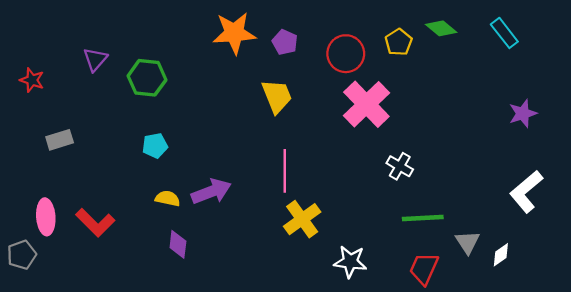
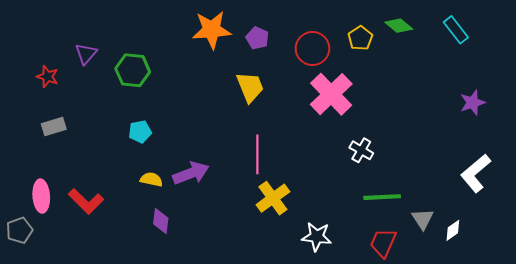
red star: (32, 80) -> (47, 77), moved

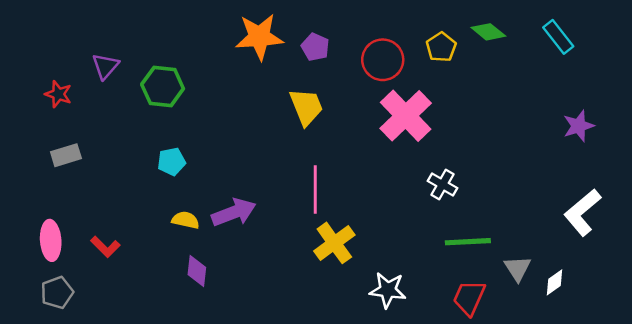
red L-shape: (86, 201) -> (105, 247), size x0.7
gray pentagon: (19, 230) -> (57, 293), moved

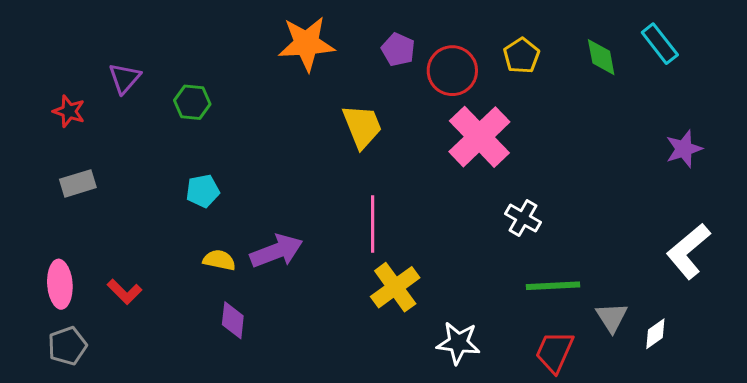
green diamond: (488, 32) -> (601, 57), moved, turned 40
purple pentagon: (315, 47) -> (398, 50), moved
green hexagon: (163, 86) -> (192, 102), size x0.7

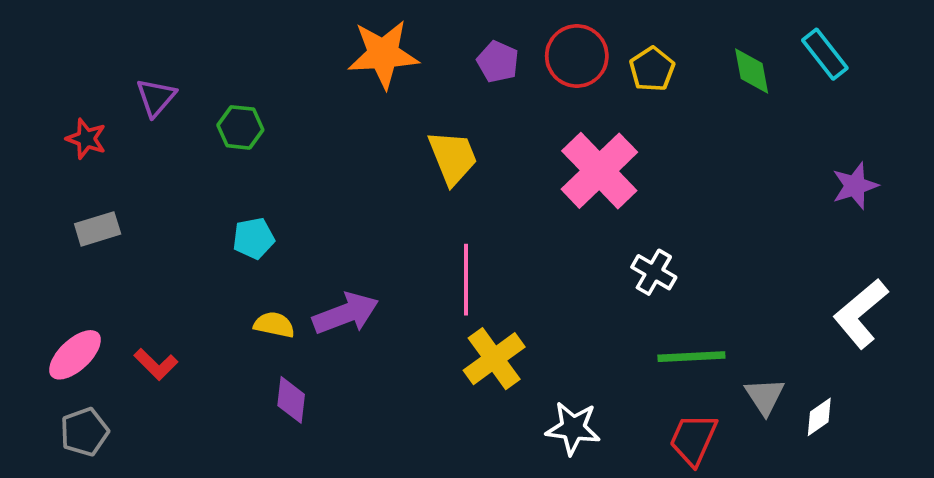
red circle: (452, 71) -> (577, 56), moved
pink ellipse: (60, 284) -> (75, 355), turned 51

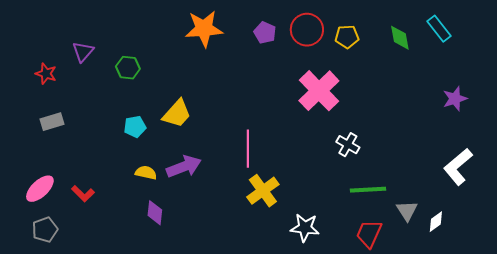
yellow pentagon: (652, 69) -> (347, 37), turned 30
yellow trapezoid: (453, 158) -> (177, 114), moved, turned 64

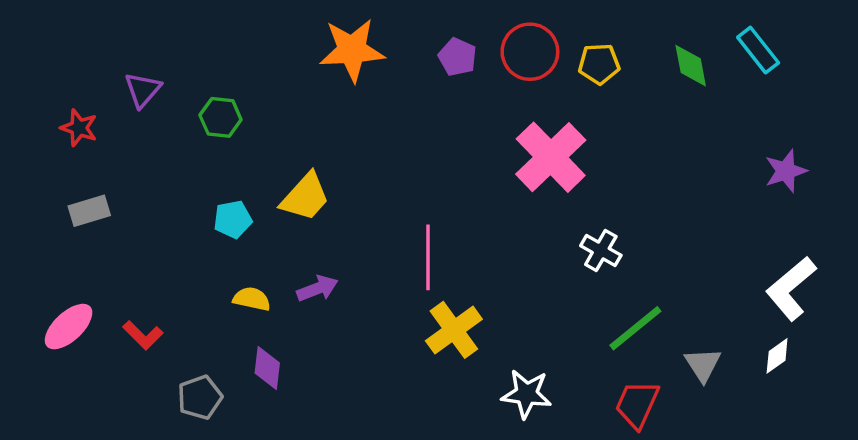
purple arrow: (184, 167) -> (317, 289), size x0.7
green line: (368, 190) -> (635, 328), turned -36
white diamond: (436, 222) -> (777, 356), moved
gray pentagon: (45, 230) -> (200, 397), moved

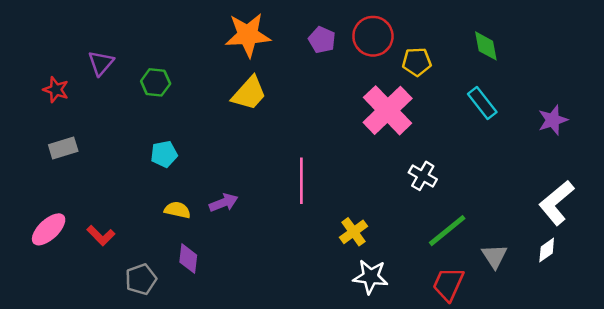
cyan rectangle: (758, 50) -> (482, 103), moved
yellow pentagon: (599, 64) -> (417, 62), moved
yellow trapezoid: (305, 197) -> (249, 93), moved
yellow cross: (454, 330) -> (354, 232), moved, size x0.7

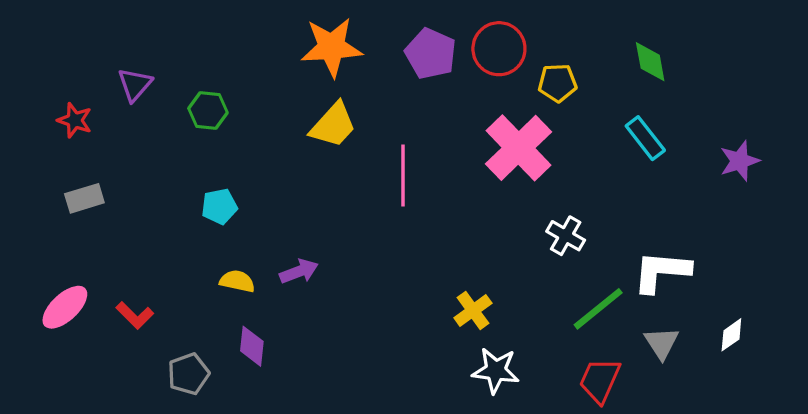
purple pentagon: (322, 40) -> (431, 54), size x1.4
pink line: (301, 181) -> (403, 176), moved
white L-shape: (556, 203) -> (662, 271), moved, turned 45

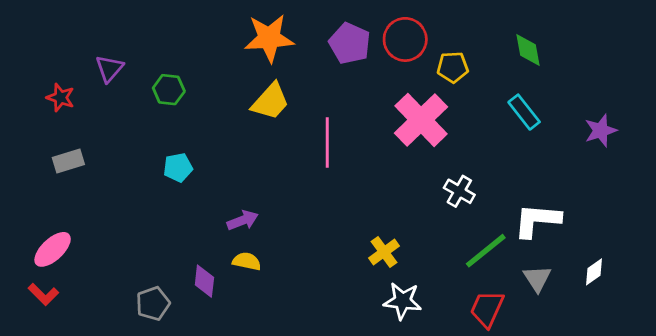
yellow semicircle: (237, 281) -> (247, 261), moved
red L-shape: (135, 315) -> (43, 294), moved

